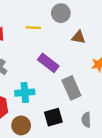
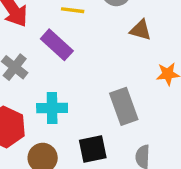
purple rectangle: (48, 63) -> (57, 45), moved

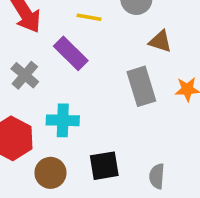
gray rectangle: (124, 106) -> (141, 86), moved

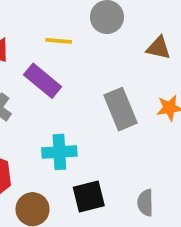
brown triangle: (160, 41) -> (159, 48), moved
cyan cross: (63, 120) -> (59, 152), moved

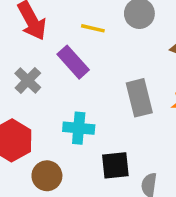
black square: (89, 196) -> (115, 165), moved

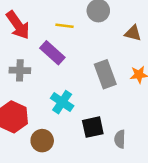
gray cross: (28, 80) -> (20, 70), turned -36
cyan cross: (79, 128) -> (62, 102), turned 35

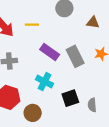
yellow line: (64, 26) -> (32, 25), moved
purple rectangle: (52, 53) -> (50, 52), moved

